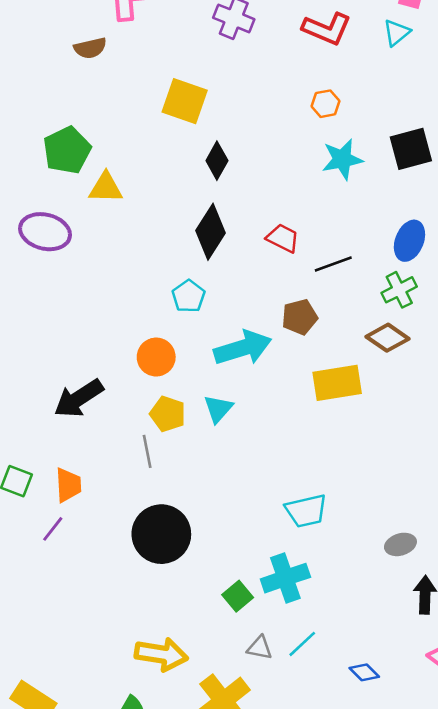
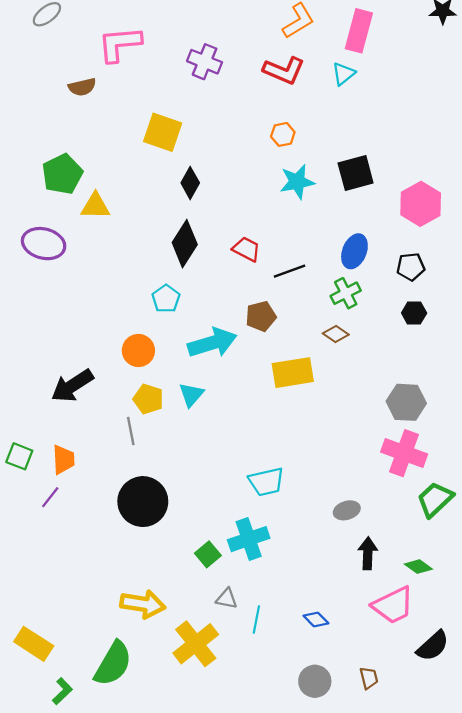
brown diamond: (388, 338) -> (336, 334), size x0.7
cyan line: (302, 644) -> (256, 620), moved, turned -36

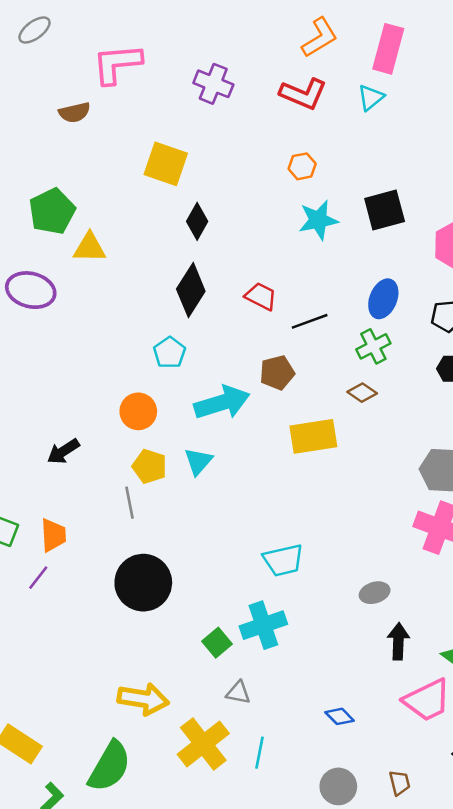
black arrow: (72, 386) -> (63, 451), size x0.7
cyan line: (256, 620) -> (260, 753), moved

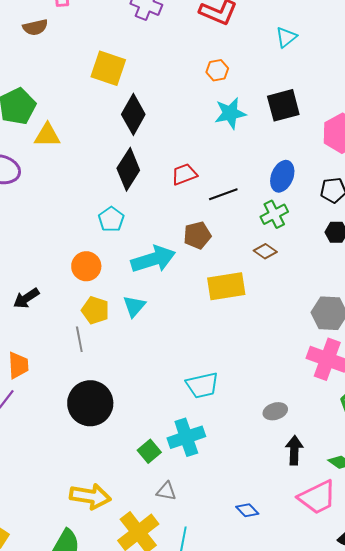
cyan triangle: (371, 98) -> (286, 37), moved
black diamond: (197, 221) -> (133, 114), size x1.4
red trapezoid: (261, 296) -> (184, 174), turned -48

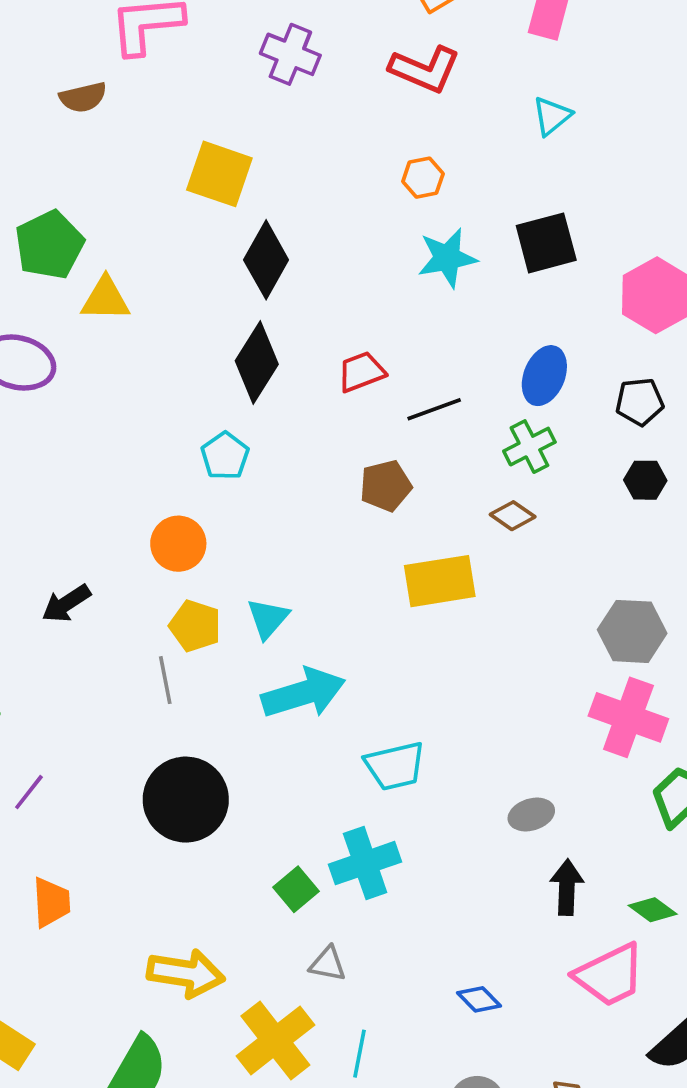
cyan arrow: (153, 259) -> (303, 693), moved
orange trapezoid: (18, 365) -> (51, 902), moved

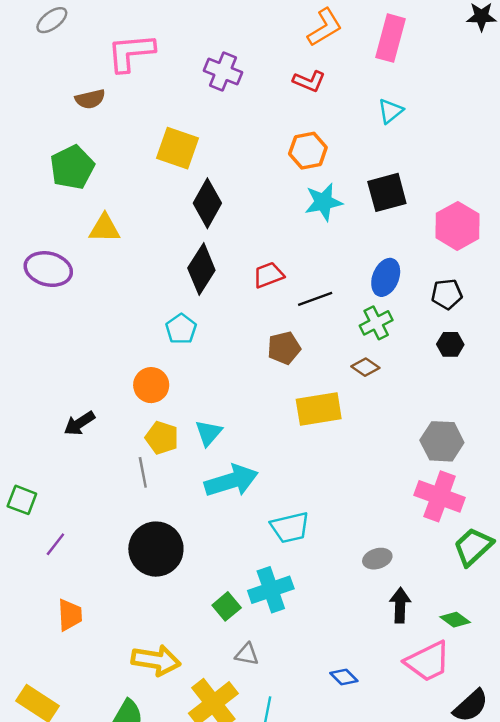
red L-shape: (425, 69) -> (309, 81), size x0.7
orange hexagon: (423, 178) -> (308, 151), size x1.4
green pentagon: (49, 245) -> (72, 167), moved

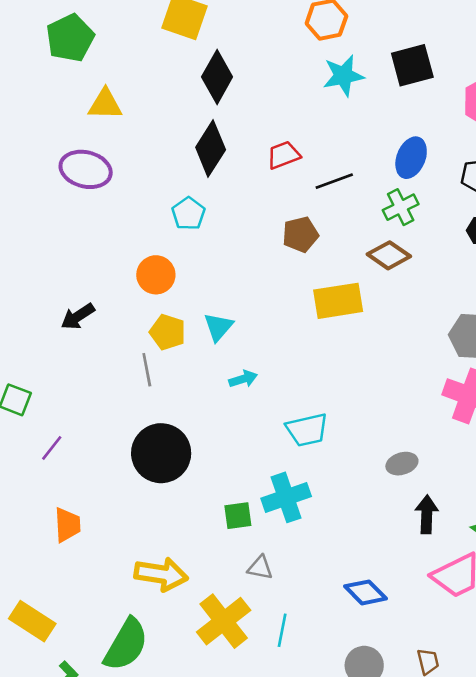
purple ellipse: (48, 269) -> (86, 169), moved
brown diamond: (365, 367) -> (389, 255), size x1.4
cyan arrow: (231, 481) -> (243, 379), size x0.5
green square: (227, 606) -> (238, 516), turned 32
blue diamond: (344, 677) -> (365, 592), size x1.4

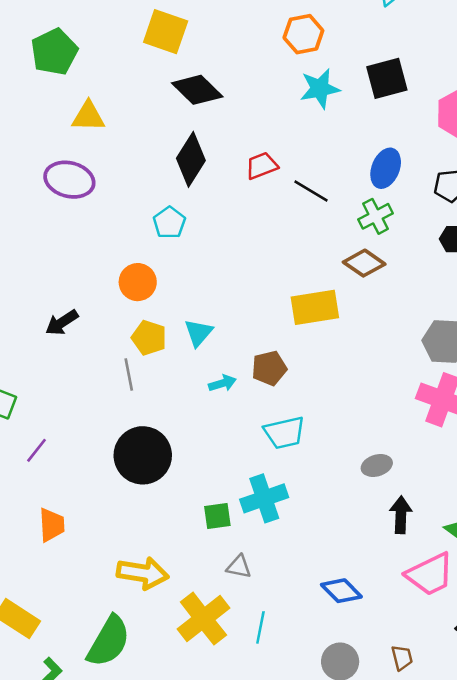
black diamond: (217, 77) -> (197, 90), turned -75
black line: (334, 181) -> (311, 191), turned 51
brown pentagon: (300, 234) -> (269, 368), moved

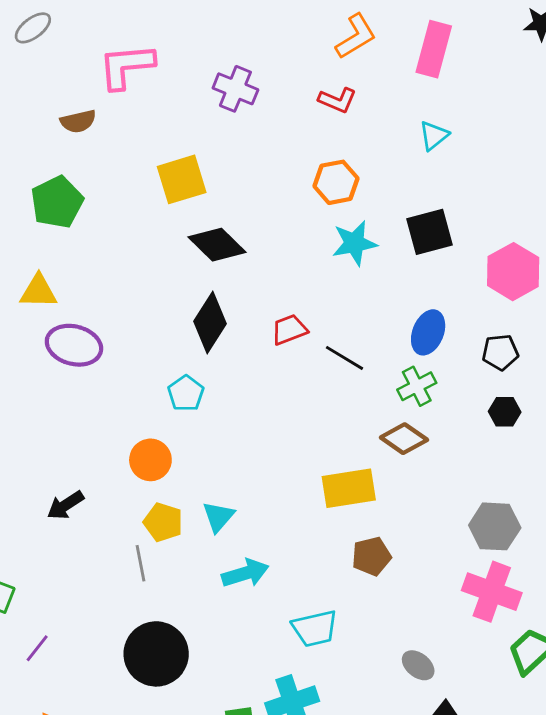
yellow square: (166, 32) -> (182, 179), turned -36
yellow triangle: (88, 116) -> (39, 291), moved
brown pentagon: (269, 368) -> (371, 556), moved
cyan arrow: (222, 383) -> (245, 573), size x1.5
gray ellipse: (377, 465) -> (418, 665), turned 56

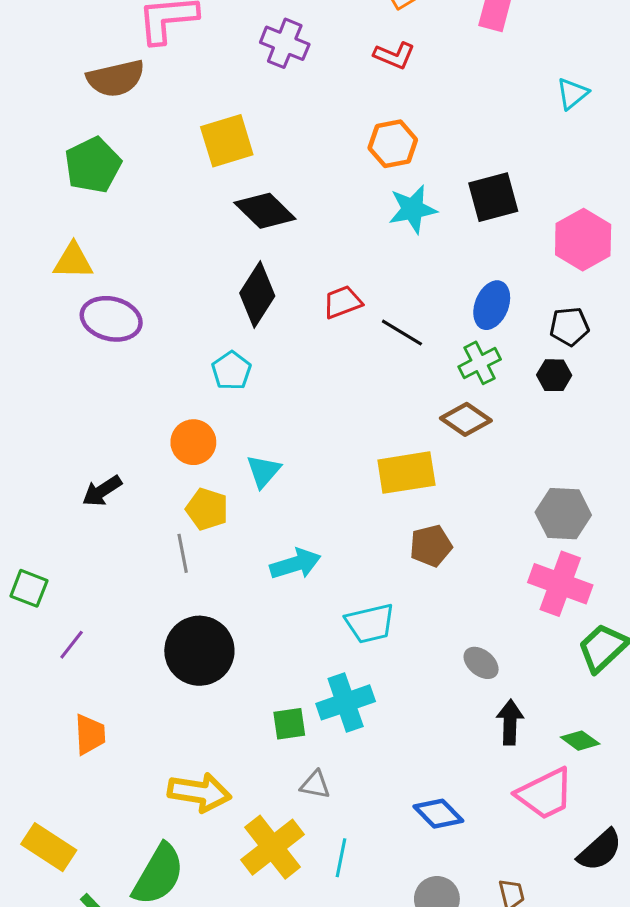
brown semicircle: (78, 121) -> (116, 78), size x1.5
cyan triangle: (434, 136) -> (572, 94), moved
black hexagon: (505, 412) -> (554, 375), moved
cyan triangle: (218, 517) -> (263, 471), moved

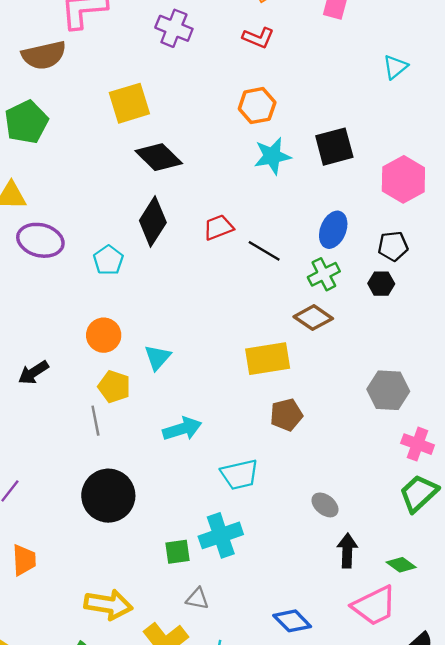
cyan pentagon: (231, 371) -> (108, 260), moved
pink cross: (560, 584) -> (418, 444), moved, size x0.7

